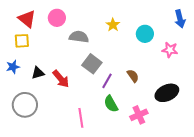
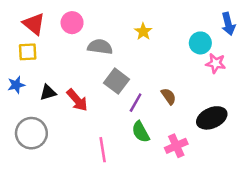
cyan circle: (145, 34) -> (200, 43), moved

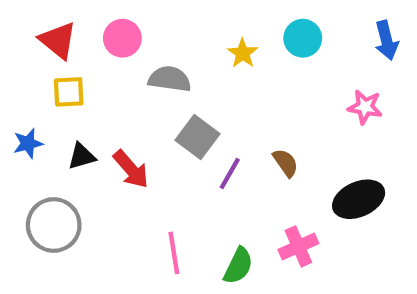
cyan circle: (200, 43) -> (303, 38), moved
yellow square: (28, 52) -> (69, 92), moved
green semicircle: (141, 132) -> (238, 266), moved, turned -125

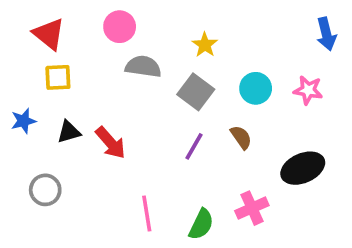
pink circle: (122, 38) -> (120, 27), moved
cyan circle: (303, 38) -> (256, 88), moved
gray square: (198, 137) -> (196, 92), moved
gray circle: (54, 225) -> (45, 190), size x0.7

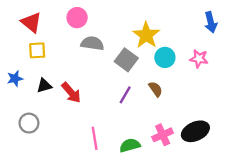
yellow star: (205, 45) -> (146, 35), moved, size x1.6
black ellipse: (303, 168) -> (195, 131), moved
green semicircle: (201, 224) -> (130, 145), turned -132

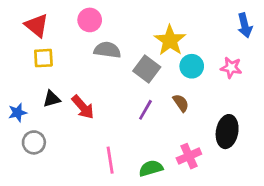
blue star: (15, 79) -> (18, 112), moved
black ellipse: (195, 131) -> (227, 132), moved, turned -56

